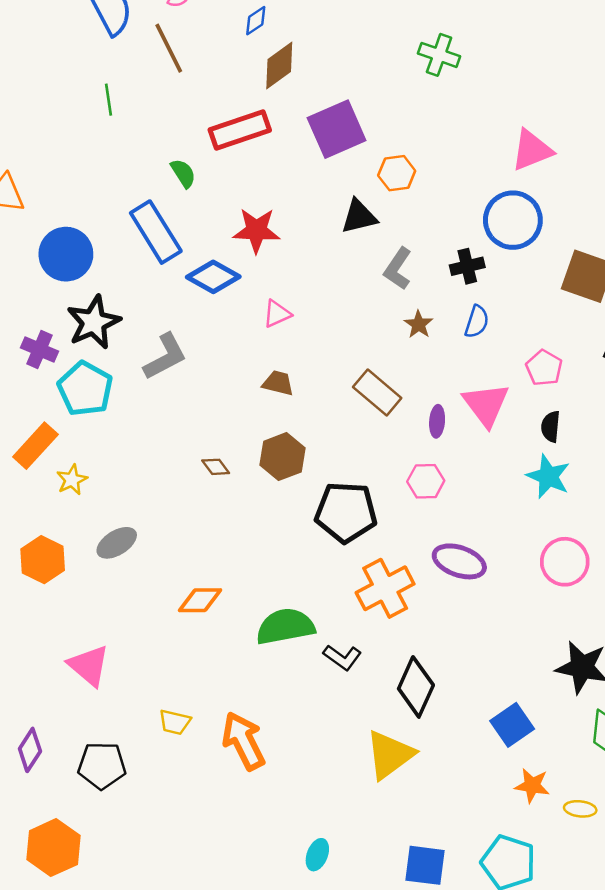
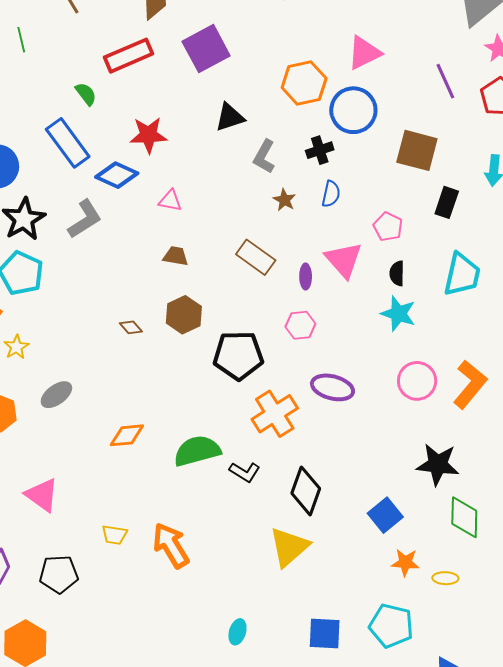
orange hexagon: (397, 173) -> (304, 83), moved, size x1.5
pink triangle: (277, 314) -> (170, 201), turned 40
gray L-shape: (165, 357) -> (85, 219), moved

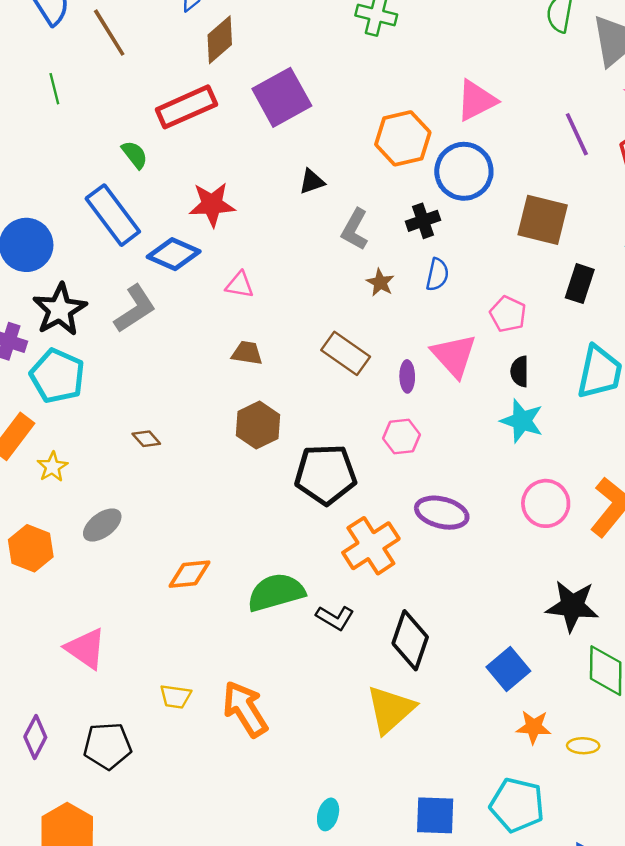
black triangle: (230, 117) -> (312, 182), size x0.7
brown diamond: (131, 327) -> (146, 439), moved

